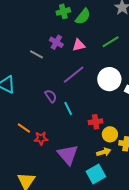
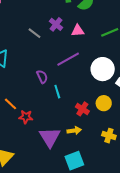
red cross: (96, 122) -> (82, 109), turned 32
yellow circle: (110, 134) -> (104, 103), moved
yellow arrow: (104, 152) -> (74, 131), moved

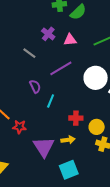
gray line: (35, 33) -> (29, 53), moved
cyan line: (57, 92) -> (51, 101), turned 40
yellow circle: (104, 103) -> (97, 127), moved
red cross: (82, 109) -> (76, 118), turned -32

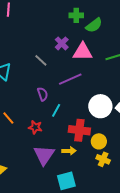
pink triangle: (70, 40) -> (83, 52), size x1.5
white circle: (96, 78) -> (100, 106), moved
red cross: (76, 118) -> (79, 130), size x1.5
red star: (19, 127) -> (35, 127), moved

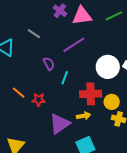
gray line: (41, 60) -> (34, 34), moved
red star: (35, 127) -> (39, 100), moved
purple triangle: (44, 155) -> (60, 124), turned 30

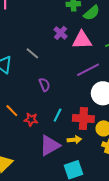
purple line: (74, 45) -> (88, 70), moved
cyan line: (65, 78) -> (58, 115), moved

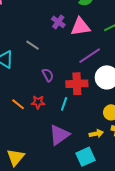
red star: (31, 119) -> (38, 102), moved
red cross: (83, 119) -> (77, 84), moved
yellow arrow: (74, 140) -> (96, 134), moved

